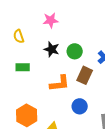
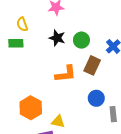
green rectangle: (23, 67) -> (16, 43), moved
blue circle: (80, 106) -> (96, 98), moved

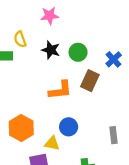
yellow semicircle: (22, 24) -> (20, 39), moved
blue circle: (96, 98) -> (69, 127), moved

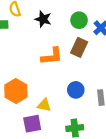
green circle: (78, 52) -> (79, 20), moved
blue circle: (69, 127) -> (76, 90), moved

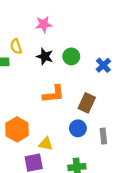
green circle: (79, 20) -> (71, 56), moved
brown rectangle: (79, 47) -> (87, 103), moved

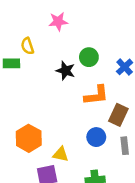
black star: (45, 56) -> (66, 71), moved
orange L-shape: (54, 94) -> (96, 95), moved
brown rectangle: (87, 103) -> (118, 115), moved

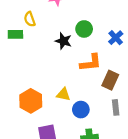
blue circle: (96, 137) -> (81, 110), moved
yellow triangle: (61, 154) -> (63, 94), moved

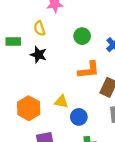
yellow semicircle: (30, 19) -> (39, 28), moved
black star: (63, 41) -> (38, 55), moved

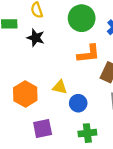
green circle: (82, 36) -> (82, 18), size x1.5

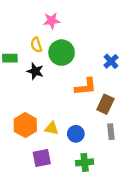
green circle: (82, 18) -> (62, 53), moved
yellow triangle: (60, 87) -> (52, 128), moved

